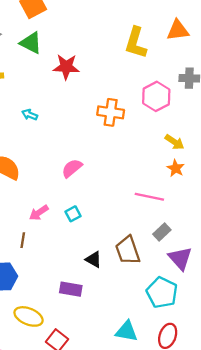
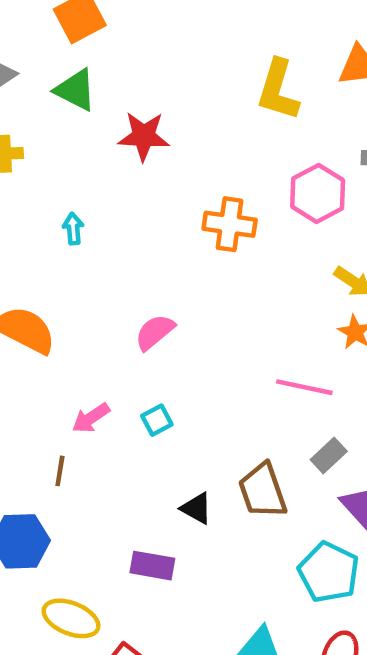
cyan arrow: (30, 115) -> (73, 229), turned 63

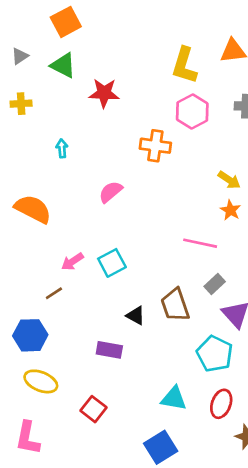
pink hexagon: (318, 193) -> (192, 111), moved
pink semicircle: (155, 332) -> (111, 192), moved
cyan square: (157, 420) -> (112, 263), size x1.5
brown line: (60, 471) -> (54, 293), turned 48
yellow ellipse: (71, 618) -> (41, 381), moved

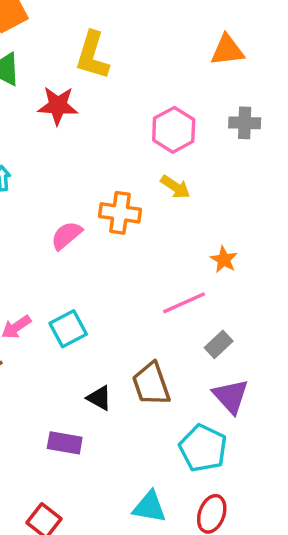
yellow L-shape: (184, 65) -> (92, 55), moved
orange cross: (155, 146) -> (120, 213), moved
yellow arrow: (229, 180) -> (175, 187), moved
pink line: (200, 243) -> (184, 303), turned -36
gray rectangle: (215, 284) -> (219, 344), moved

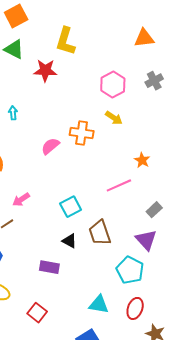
gray cross: (245, 123) -> (154, 81), turned -30
cyan square: (68, 329) -> (71, 207), moved
gray rectangle: (219, 344) -> (154, 210), moved

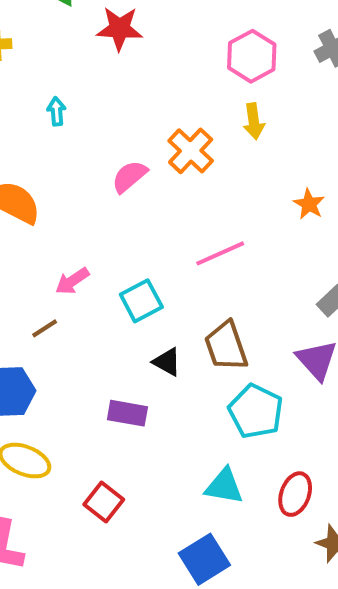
yellow arrow: (114, 118) -> (254, 121), turned 48
orange cross: (82, 133) -> (191, 151), turned 35
pink line: (119, 185) -> (220, 253), moved
cyan square: (71, 207) -> (141, 301), moved
cyan pentagon: (130, 270) -> (256, 411), moved

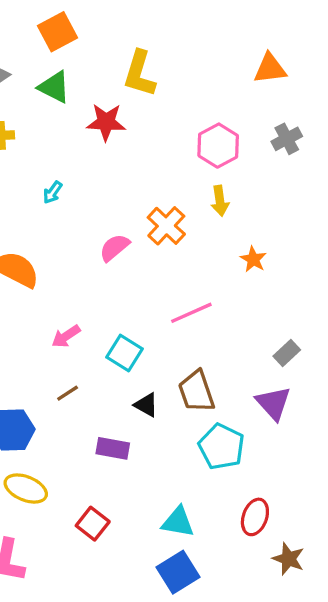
cyan arrow: (56, 111) -> (53, 192), turned -140
orange star: (309, 204) -> (253, 259), moved
cyan square: (141, 301) -> (124, 353), turned -30
brown line: (45, 328) -> (68, 393), moved
cyan triangle: (224, 486) -> (178, 522), moved

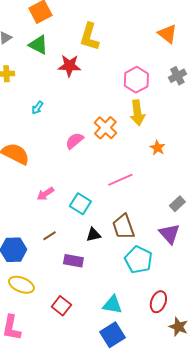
orange triangle: (270, 69) -> (167, 34), turned 45
yellow arrow: (220, 201) -> (137, 113), size x1.4
brown line: (68, 393) -> (49, 236), moved
black triangle: (146, 405) -> (93, 235), turned -42

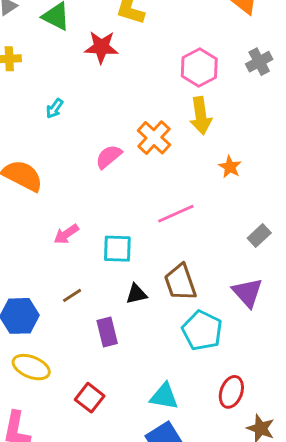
cyan square: (80, 204) -> (117, 249), turned -30
gray rectangle: (177, 204) -> (259, 236), moved
purple rectangle: (73, 261) -> (107, 332), turned 66

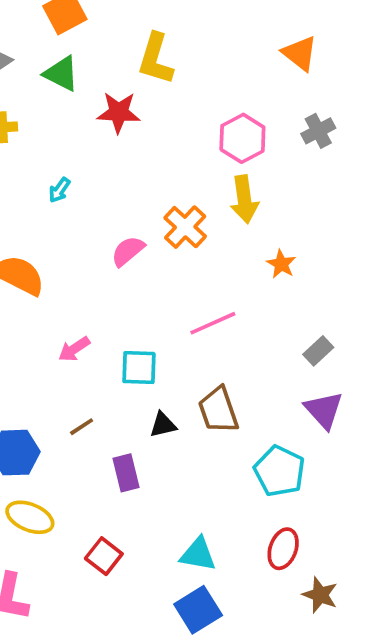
purple triangle: (247, 293) -> (324, 410), moved
cyan pentagon: (202, 331) -> (279, 471), moved

